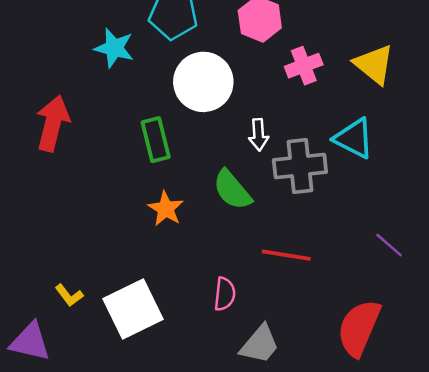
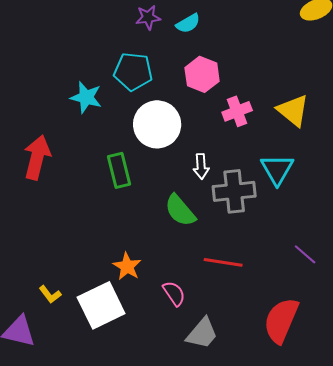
cyan triangle: (354, 138) -> (277, 169), turned 33
orange star: (166, 209) -> (127, 266), moved
pink semicircle: (225, 294) -> (174, 293), turned -40

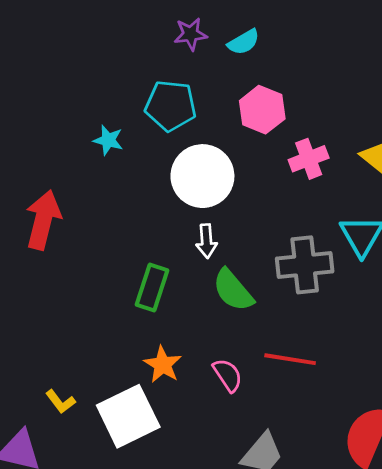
cyan star: (86, 97) -> (108, 140), size x0.7
white arrow: (201, 166) -> (206, 241), moved
green rectangle: (119, 170) -> (152, 288), moved, turned 32
pink semicircle: (174, 293) -> (228, 375), moved

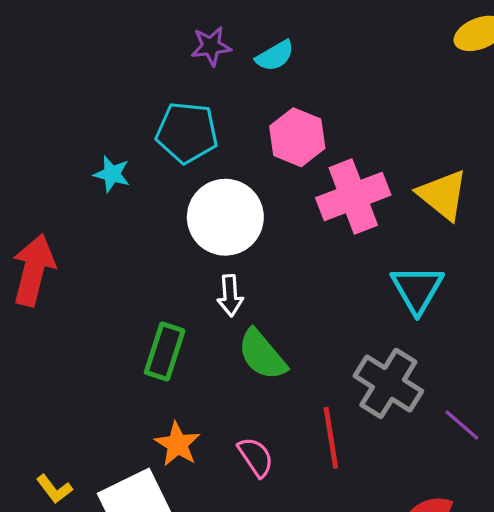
pink cross: (309, 159) -> (353, 196), size x1.5
gray cross: (305, 265) -> (388, 383), moved, turned 38
red line: (290, 359) -> (331, 438), turned 72

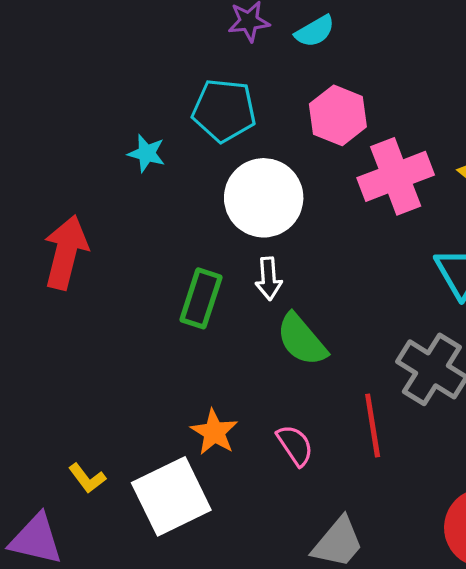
green rectangle: (165, 351) -> (201, 298), moved

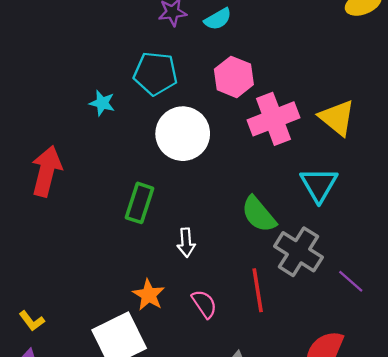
white arrow: (269, 279) -> (186, 243), moved
green semicircle: (302, 340) -> (259, 214), moved
yellow L-shape: (87, 478) -> (32, 321), moved

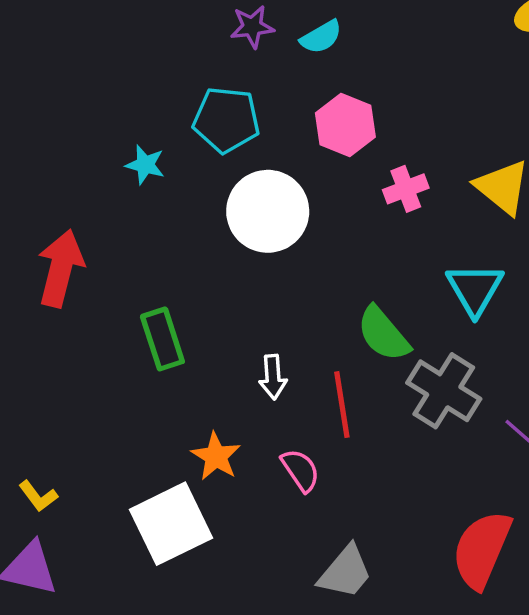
pink cross: (274, 119) -> (406, 189), size x0.6
green rectangle: (140, 203) -> (162, 339), moved, turned -36
red line: (258, 290) -> (342, 405), moved

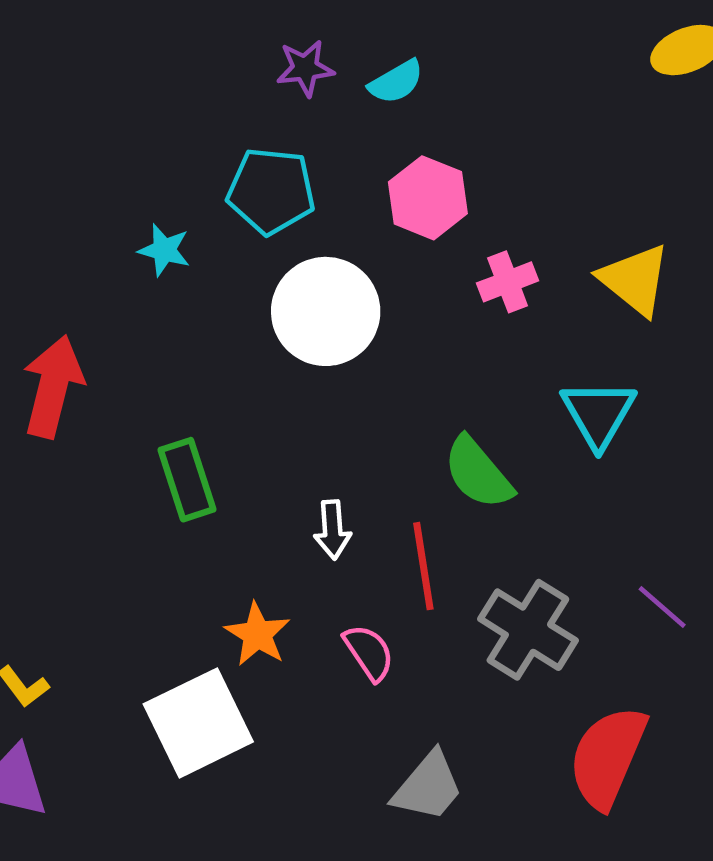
gray cross: (444, 391) -> (528, 630), moved

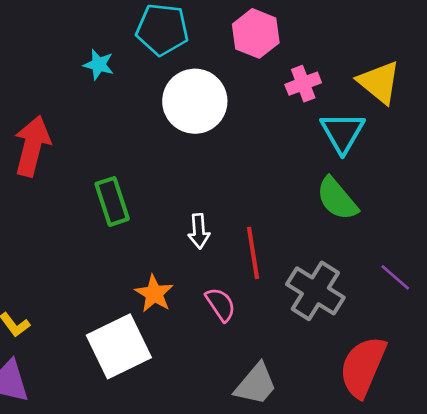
cyan triangle: (598, 414) -> (342, 132), moved
green semicircle: (478, 473) -> (337, 199), moved

